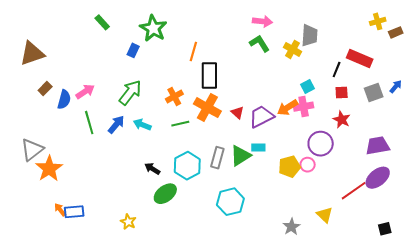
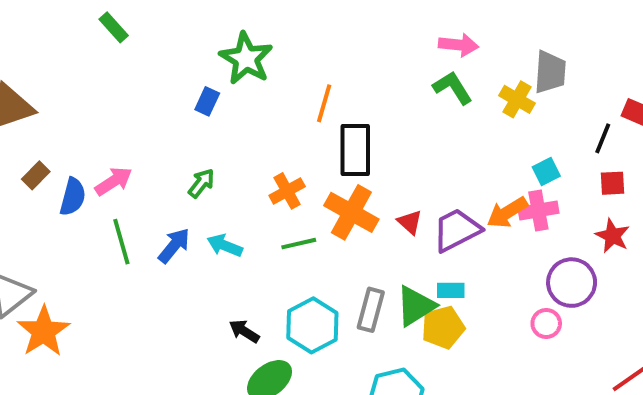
green rectangle: (102, 22) -> (114, 27), moved
green arrow: (130, 93) -> (201, 183), size x0.6
yellow pentagon: (289, 167) -> (443, 327), moved

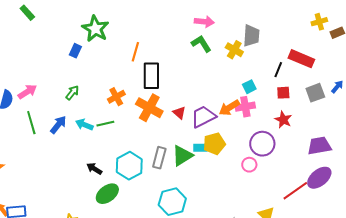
green line: (299, 244) -> (105, 124), moved
yellow pentagon: (443, 327) -> (214, 144), moved

